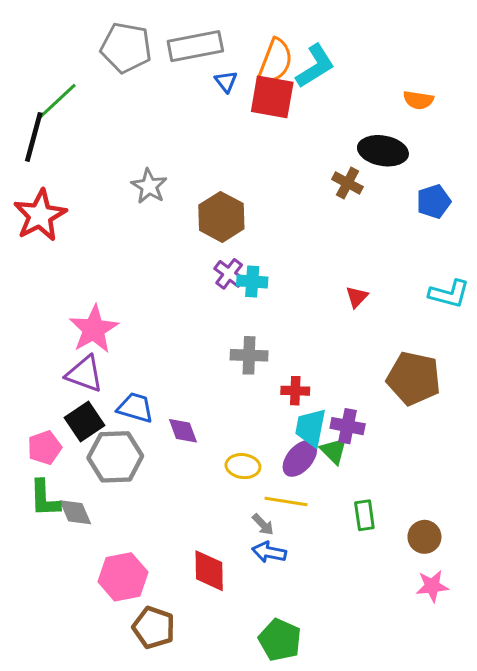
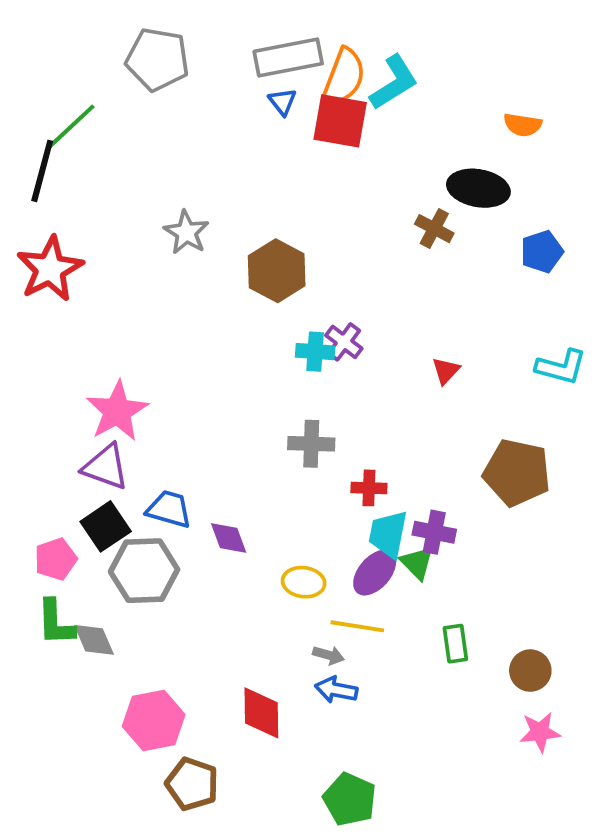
gray rectangle: (195, 46) -> (288, 57), moved
purple cross: (229, 274) -> (344, 342), moved
gray arrow: (263, 525) -> (329, 655), turned -30

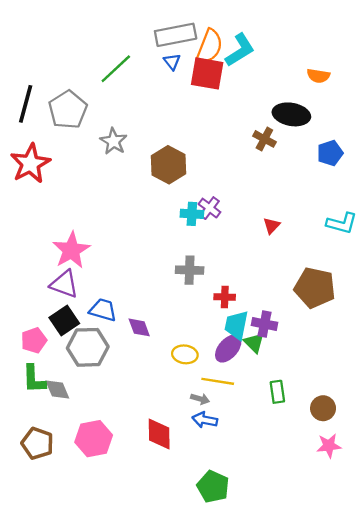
gray pentagon: (157, 59) -> (68, 110), moved, turned 30
green line: (71, 127) -> (116, 69), moved
brown pentagon: (192, 784) -> (37, 443), moved

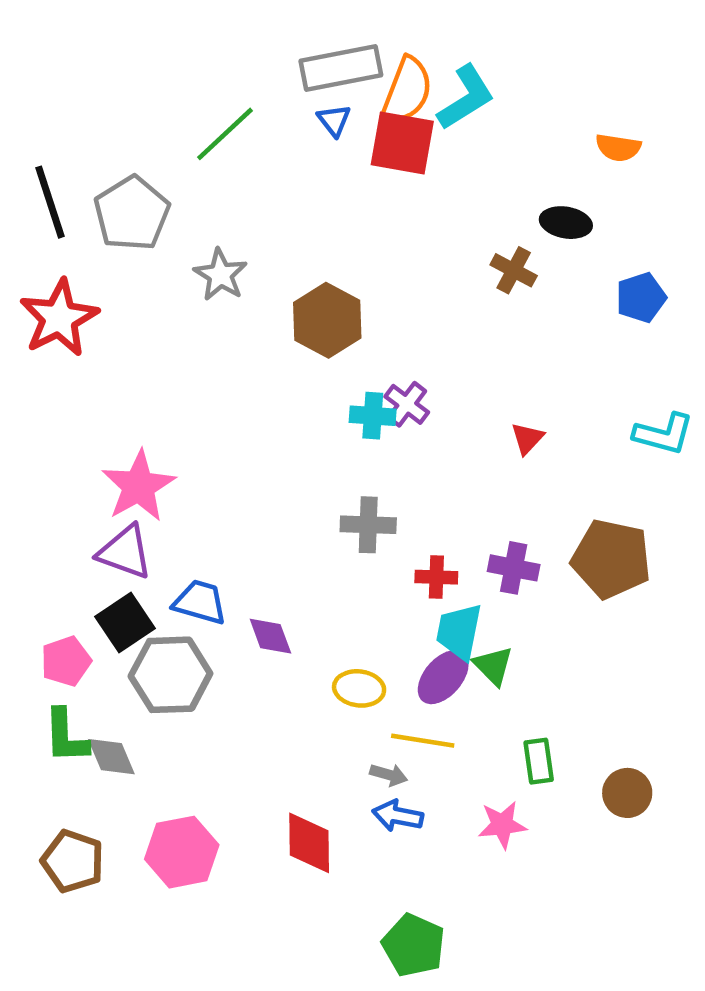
black line: (26, 104) -> (50, 202), turned -33
black ellipse: (291, 114) -> (566, 223), size x0.7
purple cross: (264, 324) -> (514, 568), moved
pink star: (329, 446) -> (502, 825), moved

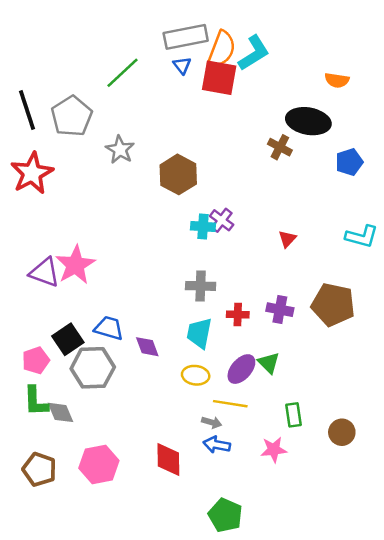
black ellipse: (566, 223) -> (308, 121), size x1.6
purple triangle: (125, 552) -> (44, 272), moved
cyan trapezoid: (459, 632) -> (199, 333), moved

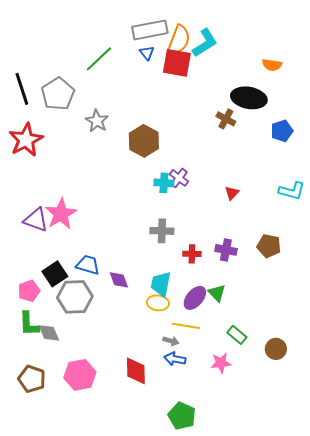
brown pentagon: (333, 305) -> (269, 246), size x0.7
cyan trapezoid: (199, 333) -> (161, 284), moved
green rectangle: (293, 415) -> (237, 335), turned -42

